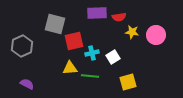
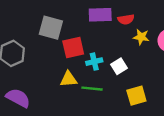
purple semicircle: (27, 84) -> (18, 98), size x1.5

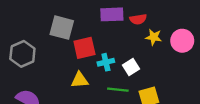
green line: (92, 89) -> (118, 90), moved

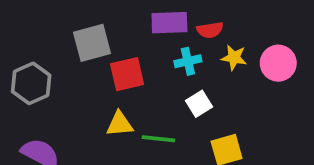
gray square: (62, 28) -> (92, 43), turned -30
cyan cross: (106, 62) -> (188, 61), moved
green line: (118, 90) -> (158, 139), moved

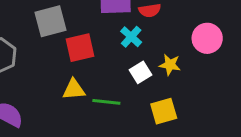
yellow star: (234, 58) -> (170, 65), moved
cyan cross: (188, 61) -> (131, 37), turned -35

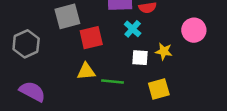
white square: (140, 72) -> (140, 58), turned 36

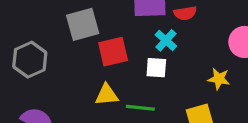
yellow star: (164, 51) -> (219, 79), moved
white square: (140, 58) -> (156, 68), moved

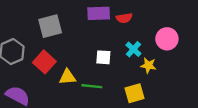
cyan cross: (166, 40) -> (133, 49), moved
red square: (113, 52) -> (44, 62), moved, turned -35

